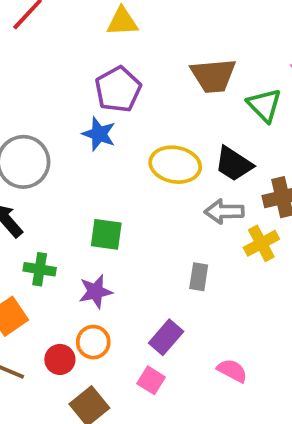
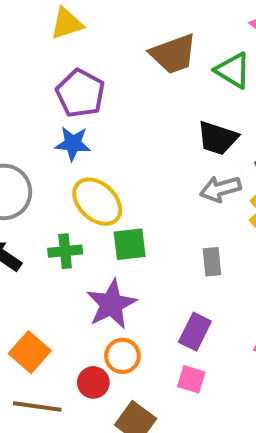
yellow ellipse: (175, 165) -> (97, 202), moved, turned 48
green square: (106, 234) -> (130, 244), moved
green cross: (40, 269) -> (65, 251), moved
purple star: (95, 292) -> (111, 304), size x1.4

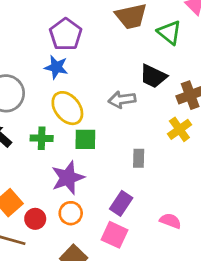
gray arrow: (220, 189) -> (122, 100), moved
pink square: (191, 379) -> (114, 235), size x1.4
red circle: (93, 382) -> (35, 219), moved

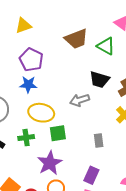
yellow ellipse: (67, 108) -> (41, 113), turned -30

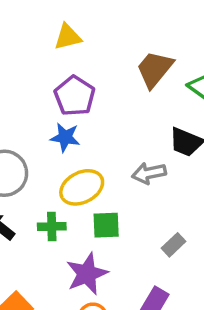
brown trapezoid: (76, 39) -> (155, 69), turned 145
yellow ellipse: (41, 113) -> (82, 187), turned -45
gray rectangle: (99, 141) -> (174, 245), turned 48

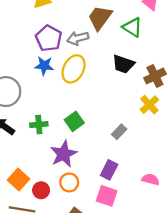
gray arrow: (149, 173) -> (78, 38), moved
yellow ellipse: (82, 187) -> (74, 69), moved, turned -32
green square: (106, 225) -> (74, 121), turned -30

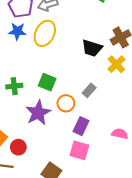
black trapezoid: (123, 64) -> (92, 48), moved
green square: (74, 121) -> (47, 82), turned -30
orange circle: (69, 182) -> (66, 103), moved

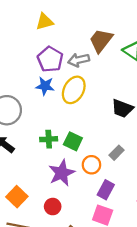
green cross: (14, 86) -> (49, 139), moved
red circle: (18, 147) -> (53, 207), moved

